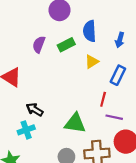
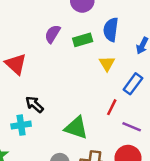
yellow triangle: (92, 62) -> (107, 64), turned -40
purple line: (114, 117) -> (132, 127), moved

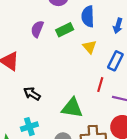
cyan cross: (21, 125) -> (29, 127), moved

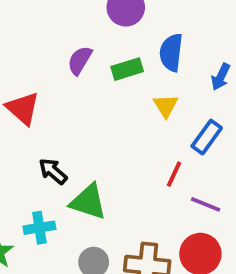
green triangle: (72, 108) -> (88, 202), moved

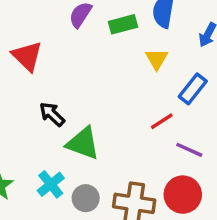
red line: (174, 174) -> (162, 121), turned 30
cyan cross: (39, 228) -> (51, 184), moved, turned -32

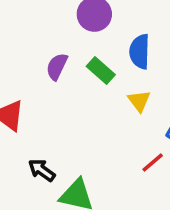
green rectangle: (123, 24) -> (101, 71), turned 64

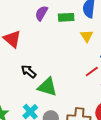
green rectangle: (101, 71) -> (66, 17), turned -49

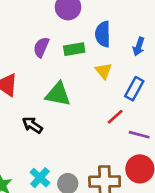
green triangle: (47, 87) -> (58, 94), moved

